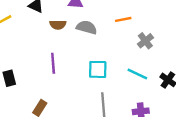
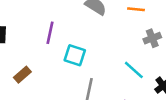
cyan square: (98, 69) -> (75, 55), moved

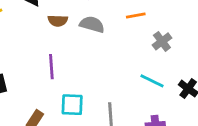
cyan square: (75, 55) -> (72, 105), moved

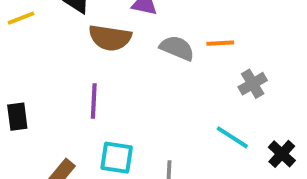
brown semicircle: (58, 21) -> (110, 38), size x1.5
gray semicircle: (92, 24) -> (177, 48), moved

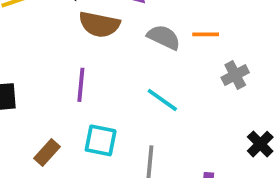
cyan line: (232, 137) -> (162, 100), moved

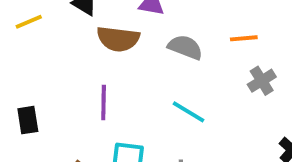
orange line: (206, 34) -> (244, 38), moved

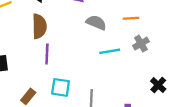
brown semicircle: (118, 39) -> (39, 26), moved, turned -100
cyan line: (189, 112) -> (110, 51), moved, turned -42

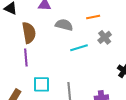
brown semicircle: (39, 26) -> (29, 33), moved

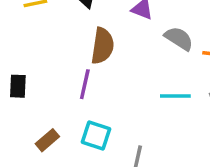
gray semicircle: (64, 25) -> (179, 38), moved

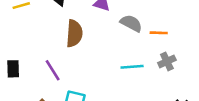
purple line: (85, 84) -> (53, 70), moved, turned -40

